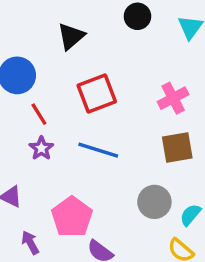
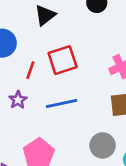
red line: (39, 114) -> (30, 70), moved, turned 48
blue line: (98, 150) -> (62, 104), turned -32

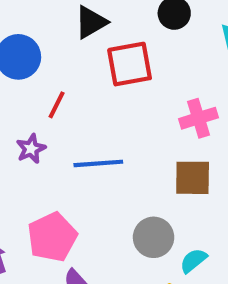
red square: (63, 60) -> (130, 64), moved

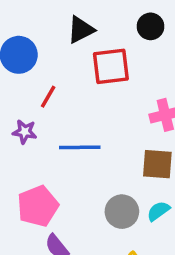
purple star: (31, 149) -> (25, 132), turned 30
cyan semicircle: (193, 261) -> (158, 211), moved

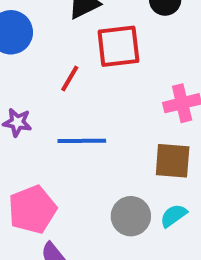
red line: (48, 97) -> (70, 78), moved

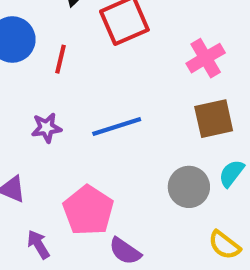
red line: (70, 78) -> (60, 59), moved

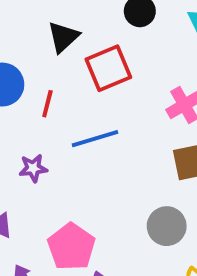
blue line: (117, 127) -> (95, 139), moved

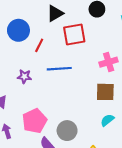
gray circle: (167, 226) -> (67, 131), moved

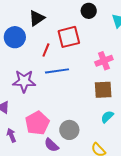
black triangle: (55, 13) -> (37, 18), moved
red line: (39, 45) -> (46, 50), moved
purple star: (24, 76) -> (24, 81), size x1.6

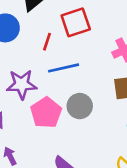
pink pentagon: (37, 123) -> (46, 113), moved
gray circle: (69, 130) -> (80, 106), moved

